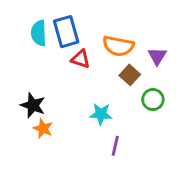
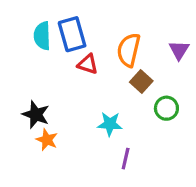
orange semicircle: (118, 46) -> (129, 50), turned 92
purple triangle: (157, 56) -> (179, 50), moved

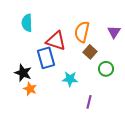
blue rectangle: (72, 34) -> (46, 58), moved
red triangle: (88, 64) -> (56, 41), size x1.5
purple line: (126, 159) -> (89, 102), moved

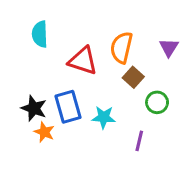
blue rectangle: (46, 58) -> (68, 107), moved
purple line: (89, 102) -> (139, 141), moved

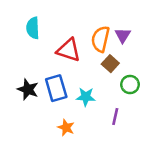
purple triangle: (169, 47) -> (123, 35), moved
orange star: (44, 132) -> (66, 128), moved

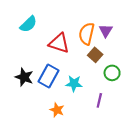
cyan semicircle: (33, 28) -> (28, 24), turned -132
blue rectangle: (56, 88) -> (49, 76), turned 45

